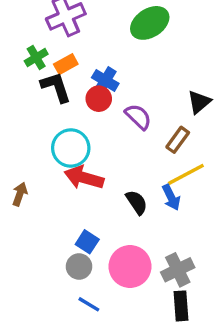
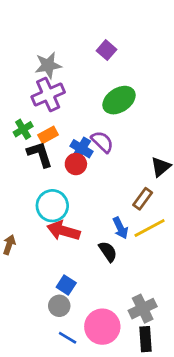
purple semicircle: (138, 117) -> (102, 142), moved
blue arrow: (171, 197) -> (120, 228), moved
pink circle: (130, 266) -> (102, 327), moved

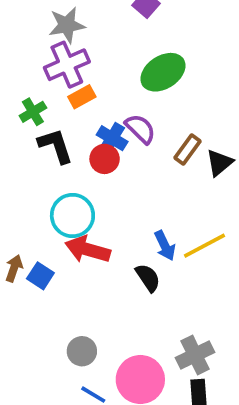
orange rectangle: (48, 135) -> (82, 97), moved
brown rectangle: (143, 199) -> (187, 150), moved
blue square: (66, 285) -> (40, 276), moved

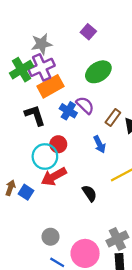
orange rectangle: (82, 97) -> (50, 86), size x1.6
green cross: (33, 112) -> (22, 70), moved, size x1.5
red circle: (105, 159) -> (58, 144), moved
blue arrow: (165, 246) -> (100, 144), moved
red arrow: (88, 249) -> (54, 177), turned -45

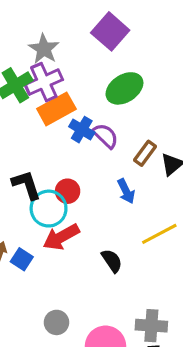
purple square: (88, 32) -> (110, 31), size x1.6
gray star: (42, 44) -> (44, 49), turned -30
blue cross: (68, 111) -> (82, 130), moved
black L-shape: (35, 115) -> (26, 185), moved
gray cross: (117, 239) -> (151, 326), turned 30

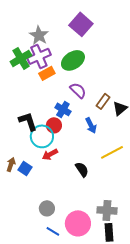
green ellipse: (124, 88) -> (73, 60), moved
orange rectangle: (56, 109) -> (47, 73), size x0.7
blue cross: (82, 130) -> (63, 109), moved
red arrow: (61, 237) -> (50, 154), size x0.7

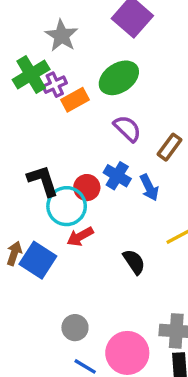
purple cross: (39, 56) -> (55, 85), moved, size x0.6
blue cross: (63, 109) -> (117, 176), moved
blue square: (25, 168) -> (38, 260), size x1.5

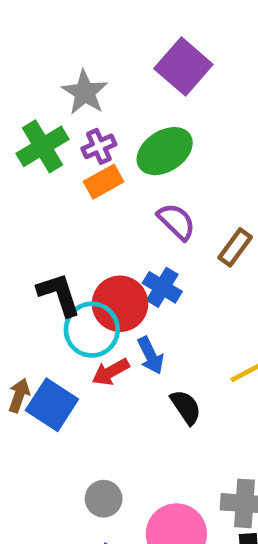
purple cross: (55, 85) -> (99, 146), moved
red circle: (87, 188) -> (120, 304), size x1.5
blue arrow: (149, 188) -> (151, 355), moved

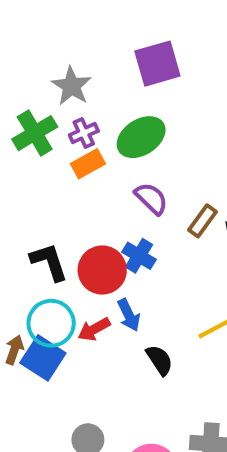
purple square: (183, 67) -> (157, 64), turned 33
cyan circle: (92, 330) -> (51, 323), moved

